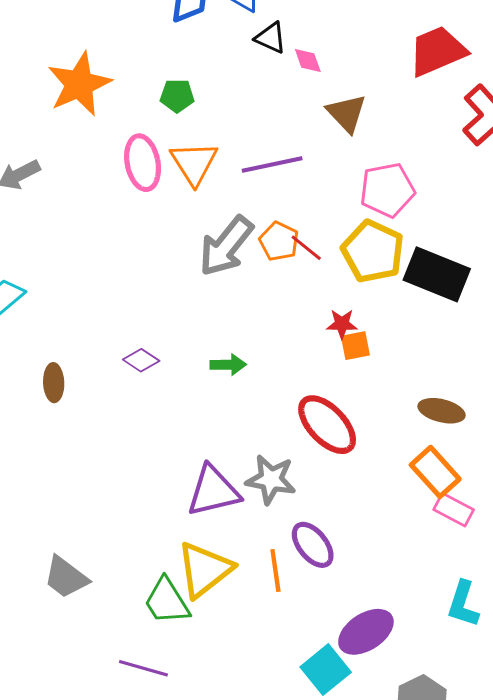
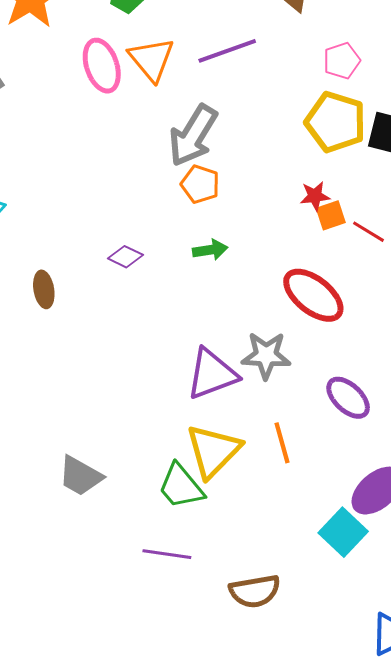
pink pentagon: (387, 190) -> (342, 61), size x0.7
orange pentagon: (279, 241) -> (200, 184), moved
red line: (306, 248) -> (369, 232), moved
purple ellipse: (313, 545) -> (348, 398), moved

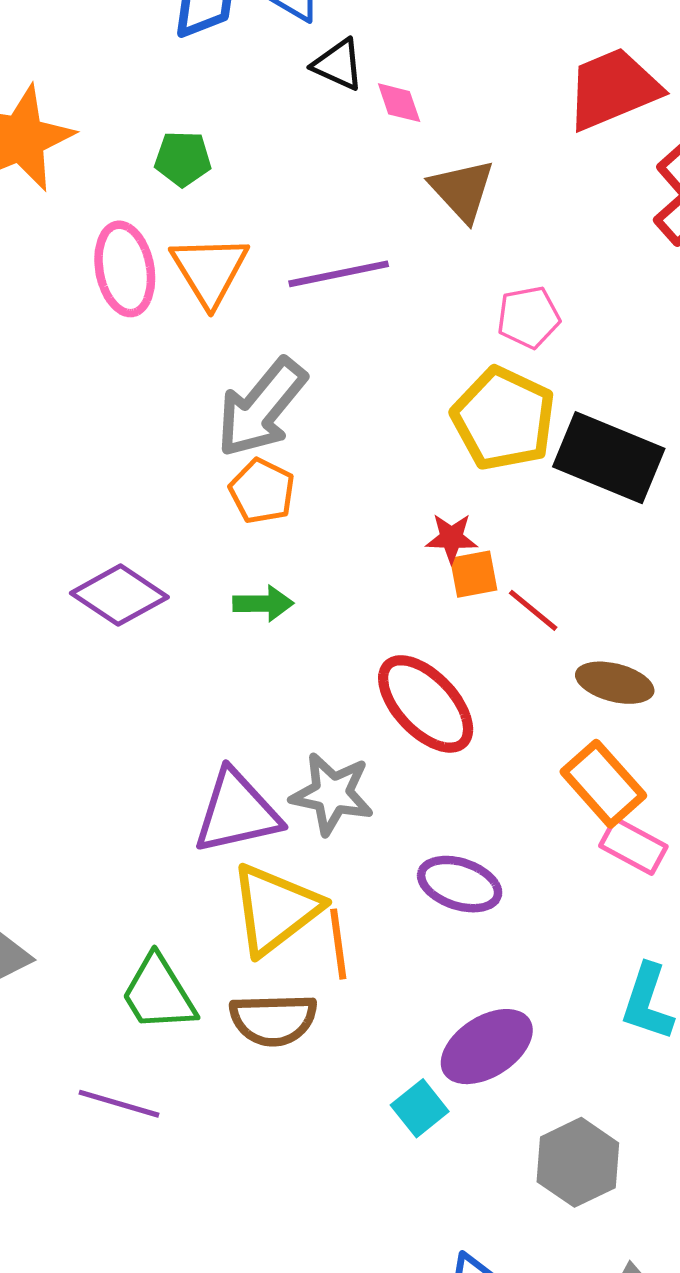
purple diamond: (125, 257) -> (119, 595), size x1.6
purple ellipse: (348, 398) -> (460, 884), turned -33
yellow triangle: (213, 451) -> (275, 909), moved
cyan square: (343, 532) -> (420, 1108), size x0.7
brown semicircle: (255, 591) -> (273, 1020), moved

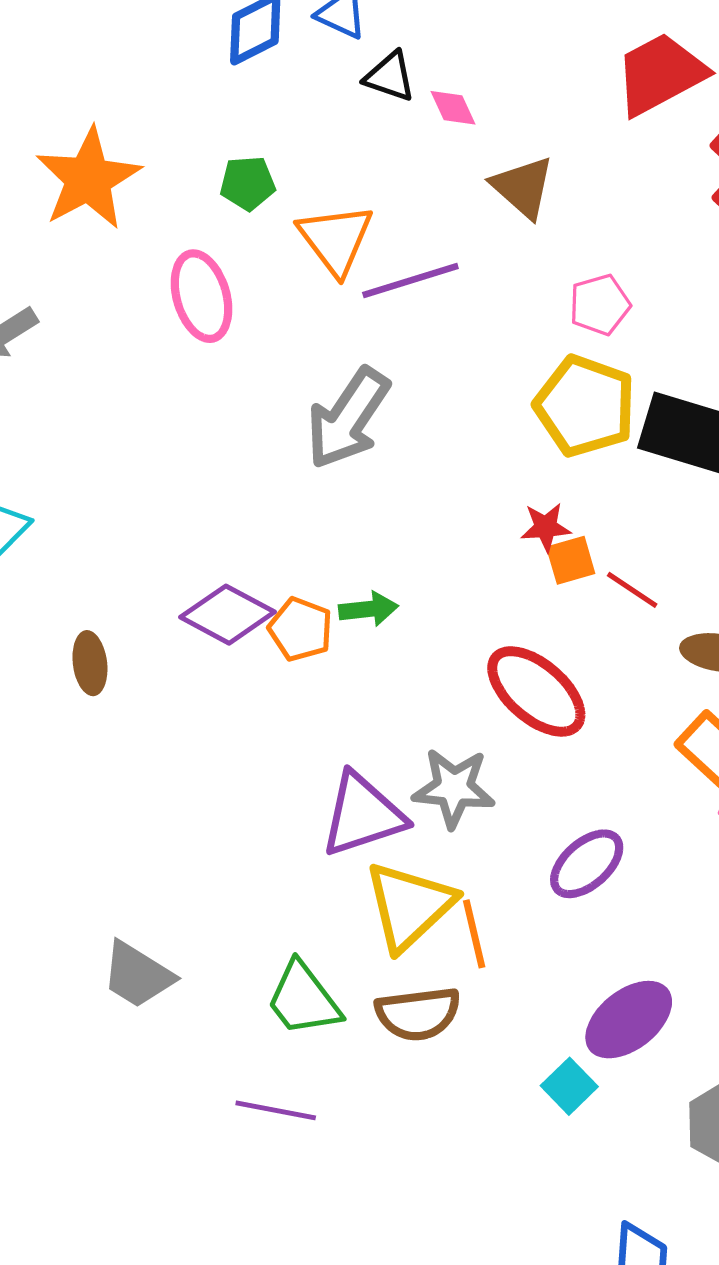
orange triangle: (210, 270) -> (336, 239), moved
orange pentagon: (262, 491) -> (301, 629), moved
purple ellipse: (460, 884) -> (587, 864), turned -54

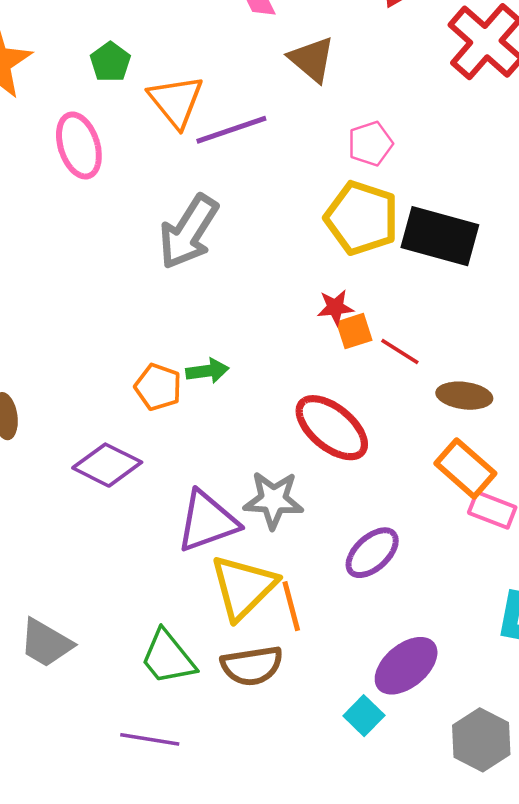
green pentagon: (248, 183) -> (110, 62), turned -30
purple diamond: (227, 615) -> (107, 465), moved

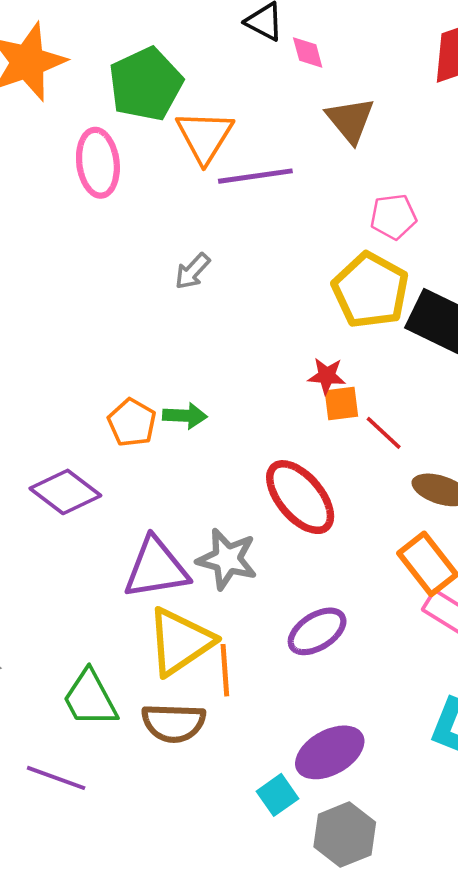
green pentagon: (110, 62) -> (146, 84), size x1.8
gray arrow: (188, 232) -> (192, 271), size x0.5
gray hexagon: (481, 740) -> (345, 835), moved

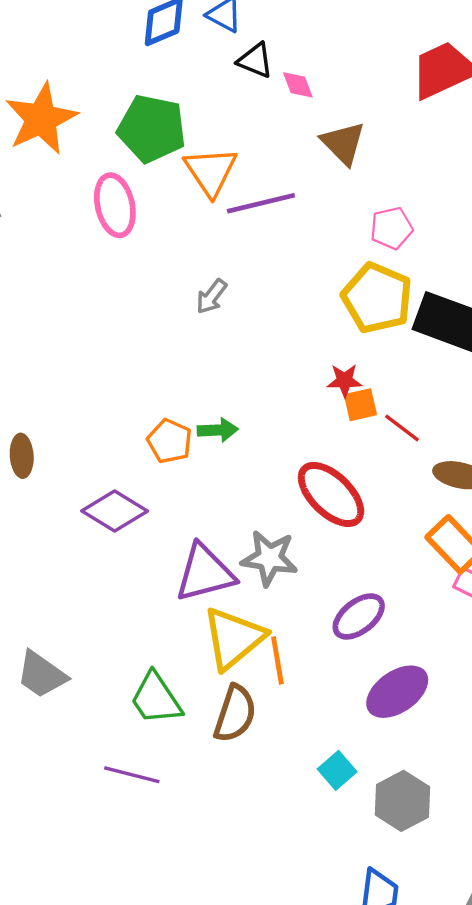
green pentagon: (146, 84) -> (152, 129), turned -30
brown semicircle: (174, 723) -> (235, 714), turned -68
purple ellipse: (330, 752) -> (397, 692), moved

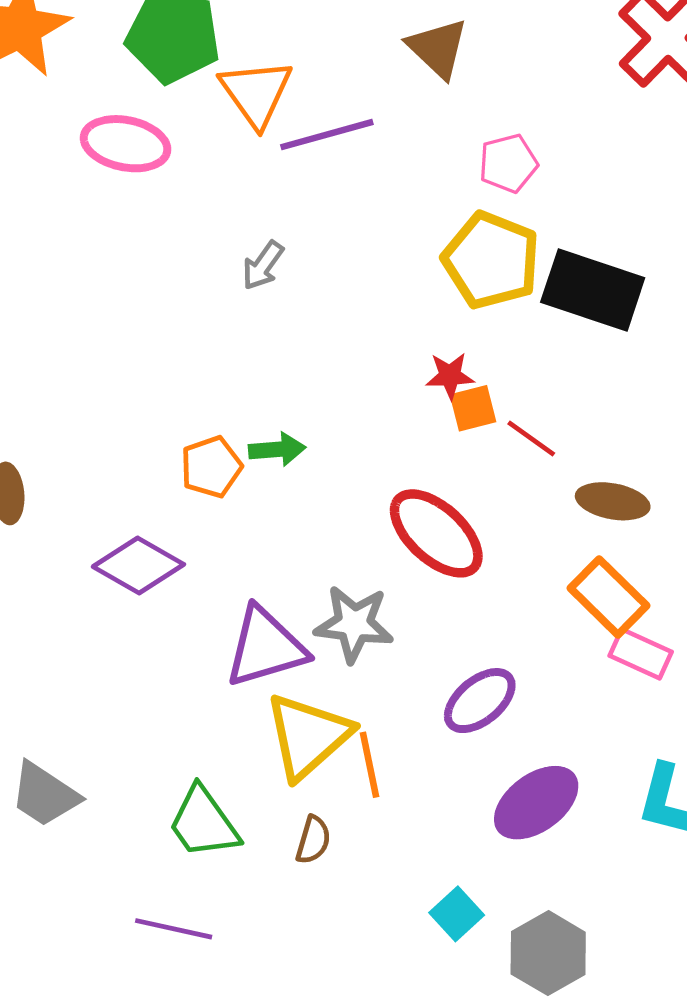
pink ellipse: (115, 205) -> (126, 144), turned -64
orange pentagon: (170, 441) -> (211, 467), turned 30
brown semicircle: (235, 714) -> (313, 840), size x0.6

